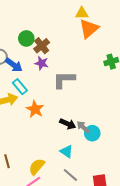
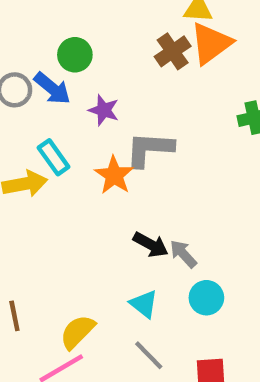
brown cross: (42, 46) -> (173, 51), moved
blue arrow: (14, 65) -> (52, 88), moved
orange star: (35, 109) -> (114, 175), moved
cyan circle: (92, 133) -> (206, 298), moved

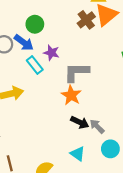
cyan rectangle: (54, 157) -> (35, 65), moved
orange star: (114, 175) -> (71, 95), moved

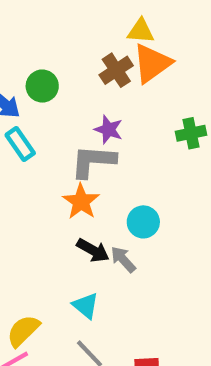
green circle: (35, 24) -> (42, 86), moved
purple star: (51, 53) -> (109, 130), moved
cyan circle: (110, 149) -> (143, 222), moved

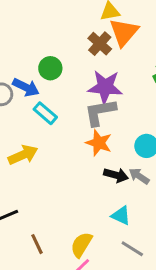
purple star: (109, 130) -> (105, 87), size x1.6

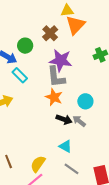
brown cross: (100, 44) -> (50, 33), moved
gray L-shape: (100, 112) -> (56, 77), turned -90

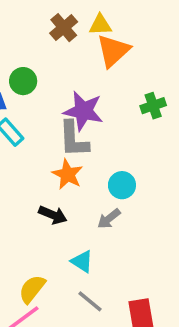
brown cross: (50, 33) -> (64, 28), moved
black arrow: (64, 119) -> (53, 215), moved
gray arrow: (79, 121) -> (109, 219), turned -80

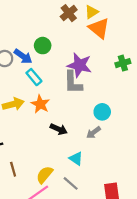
yellow triangle: (100, 25) -> (92, 12), turned -32
orange triangle: (113, 51) -> (99, 28), turned -40
orange star: (68, 174) -> (40, 104), moved
gray line: (90, 301) -> (71, 183), moved

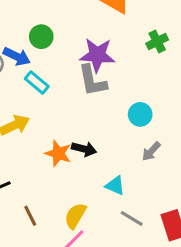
orange star: (40, 104) -> (58, 153), moved
gray arrow: (93, 132) -> (151, 151), moved
gray line: (71, 183) -> (132, 218), moved

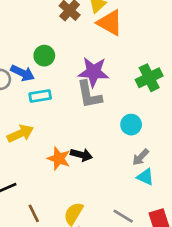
green cross: (157, 42) -> (149, 78), moved, size x1.4
cyan rectangle: (37, 83) -> (40, 96), turned -50
cyan triangle: (115, 186) -> (145, 177), moved

